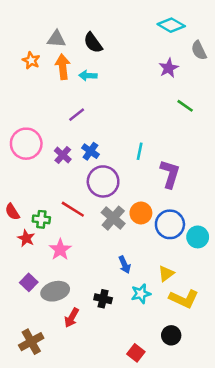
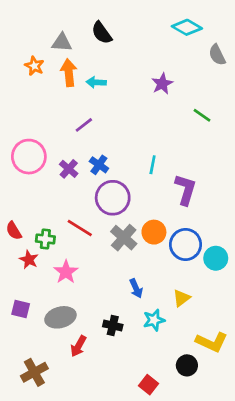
black semicircle: (93, 43) -> (102, 33), moved
purple star: (169, 68) -> (162, 84), moved
purple square: (29, 282) -> (21, 309), moved, turned -30
yellow L-shape: (184, 299) -> (212, 342), moved

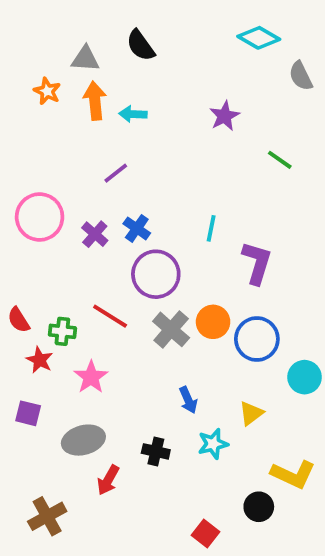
cyan circle: (216, 258) -> (305, 377), moved
purple square: (21, 309) -> (28, 413), moved

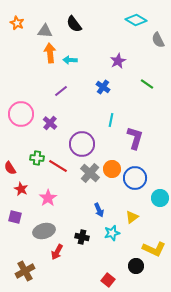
orange star: (47, 91) -> (17, 23), moved
blue cross: (137, 228) -> (103, 87), moved
green cross: (62, 331) -> (37, 158), moved

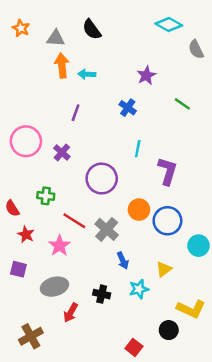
purple line: (61, 91) -> (76, 113), turned -32
red line: (58, 166) -> (74, 221), moved
gray cross: (90, 173) -> (107, 229), moved

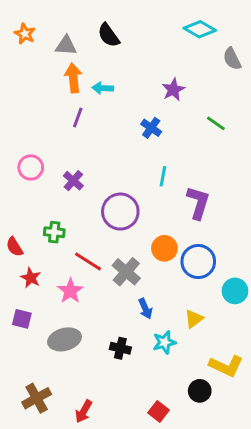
purple line: (76, 113) -> (78, 118), moved
pink circle: (26, 141) -> (31, 167), size x0.7
red arrow: (71, 313) -> (84, 411), moved

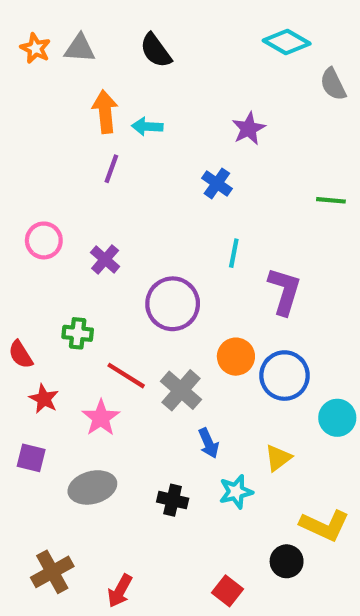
gray triangle: (66, 45) -> (80, 48), moved
green line: (216, 123) -> (331, 200), moved, turned -30

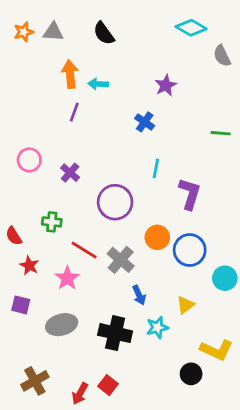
orange star: (35, 48) -> (24, 32), turned 30
black cross: (173, 500) -> (115, 333), size x1.6
red square: (227, 591) -> (108, 385), moved

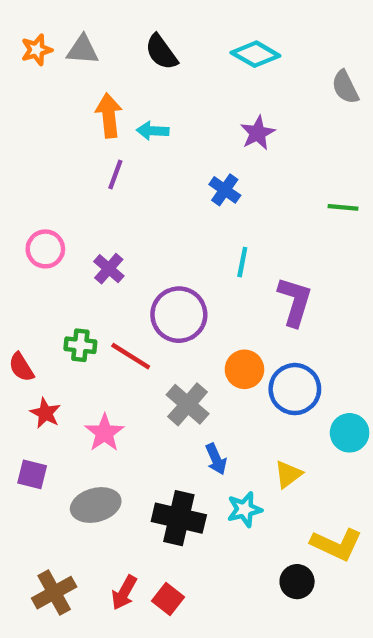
cyan diamond: (191, 28) -> (255, 54), moved
red line: (84, 250) -> (131, 356), moved
red arrow: (80, 394) -> (124, 593), moved

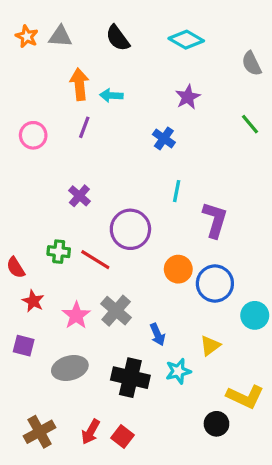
orange star: (37, 50) -> (27, 36), turned -30
green line: (343, 207) -> (250, 124), moved, turned 45
pink circle: (45, 249) -> (33, 135), moved
gray cross: (188, 404) -> (116, 311), moved

